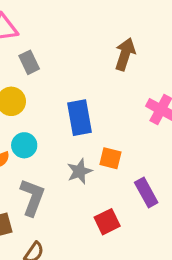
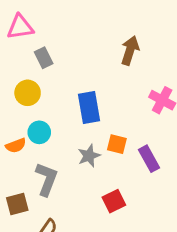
purple rectangle: (146, 192) -> (149, 159), moved

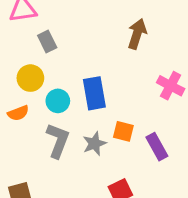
cyan circle: (39, 132) -> (58, 101), moved
orange semicircle: (16, 146) -> (18, 113), moved
gray L-shape: (47, 179) -> (58, 141), moved

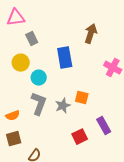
blue rectangle: (94, 93) -> (65, 58), moved
orange semicircle: (18, 113) -> (13, 116), moved
purple rectangle: (157, 147) -> (104, 126), moved

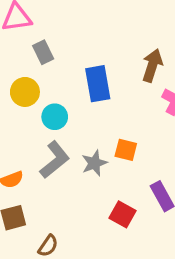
brown arrow: (91, 34) -> (152, 65), moved
gray L-shape: (39, 104) -> (55, 160), turned 30
red square: (80, 137) -> (123, 214), turned -35

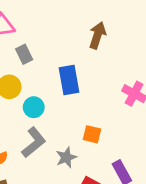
brown arrow: (152, 65) -> (97, 35), moved
gray star: (94, 163) -> (66, 157), moved

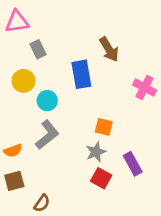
brown arrow: (97, 35) -> (109, 49), moved, turned 130
gray star: (66, 157) -> (96, 152), moved

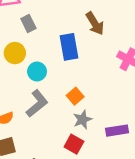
orange square: (104, 127) -> (75, 96), moved, turned 35
purple rectangle: (133, 164) -> (117, 131), turned -70
red square: (101, 178) -> (74, 144), moved

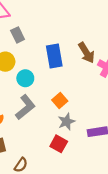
brown arrow: (95, 24) -> (86, 53), moved

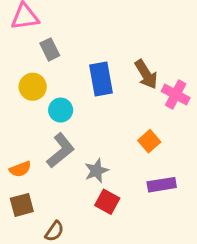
orange square: (60, 101) -> (149, 141), moved
gray star: (66, 122) -> (96, 171), moved

